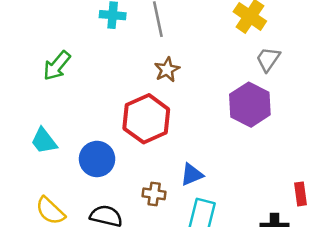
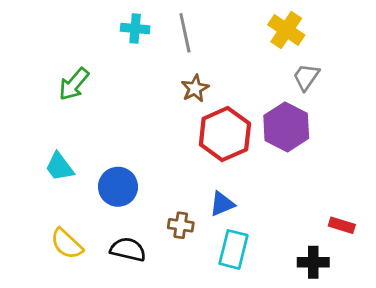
red hexagon: (146, 119) -> (225, 134), moved
red rectangle: (300, 194) -> (342, 225), turned -65

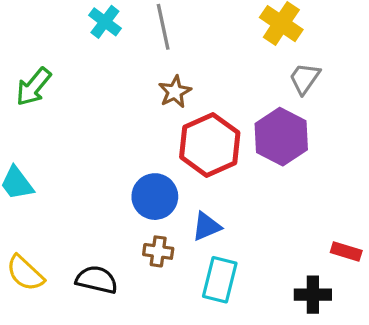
cyan cross: (135, 29) -> (105, 22), turned 32
blue circle: (118, 187) -> (155, 197), moved

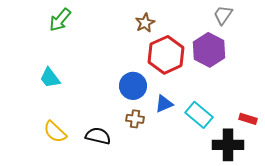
cyan rectangle: (220, 280) -> (199, 115), moved, turned -64
black cross: (313, 295) -> (228, 145), size x1.4

